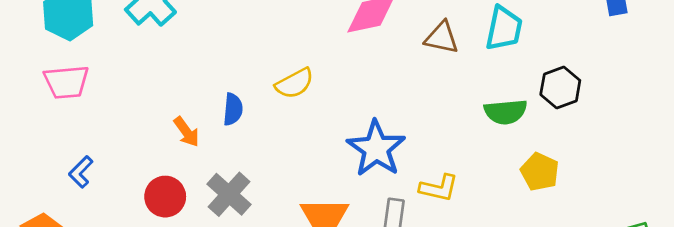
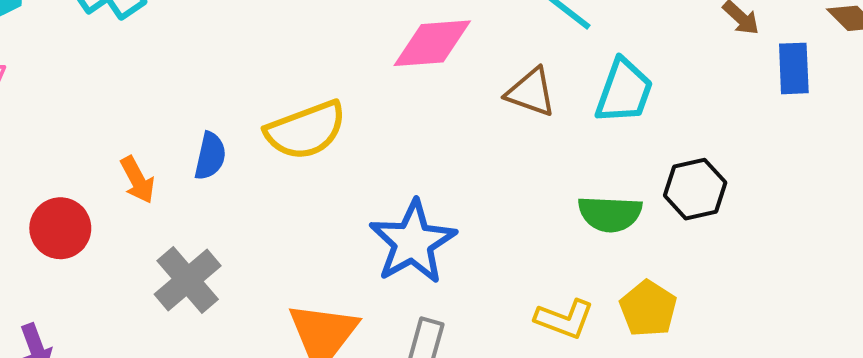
yellow semicircle: (295, 83) -> (306, 130), size x1.4
yellow L-shape: (439, 188) -> (564, 319), moved
red circle: (165, 197) -> (60, 228), moved

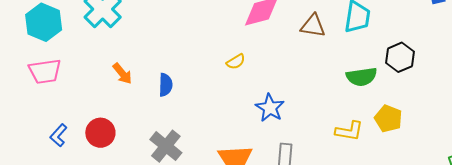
yellow semicircle: (306, 130) -> (236, 62), moved, size x0.5
orange arrow: (137, 180) -> (122, 74), moved
blue star: (413, 242) -> (270, 108), size x0.7

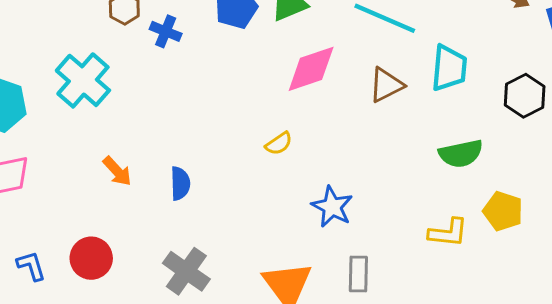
brown triangle: (313, 26) -> (386, 85), turned -32
black hexagon: (400, 57) -> (525, 96), moved
blue L-shape: (59, 135) -> (31, 266), turned 125

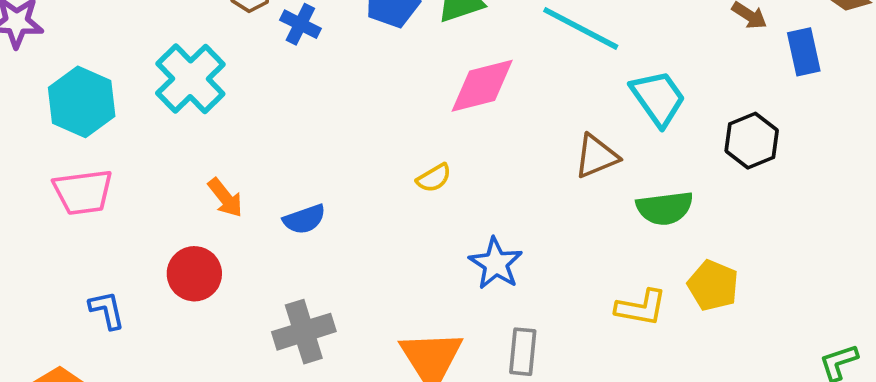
cyan trapezoid: (449, 68) -> (658, 98), turned -45
brown triangle: (386, 85) -> (596, 156), moved
blue semicircle: (180, 183) -> (304, 219), turned 68
red circle: (91, 258) -> (194, 274), moved
gray cross: (186, 271) -> (304, 332), turned 33

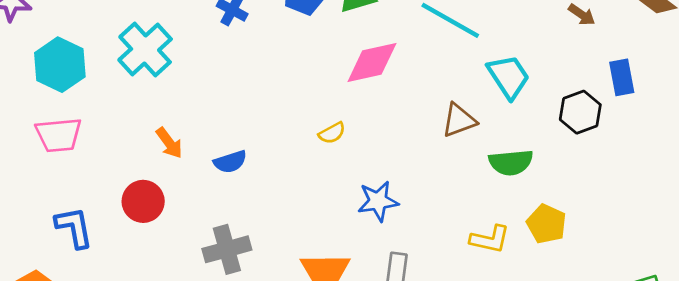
blue rectangle: (804, 52) -> (622, 77), moved
blue star: (496, 263) -> (378, 201), turned 30
blue L-shape: (107, 310) -> (74, 227), size x1.4

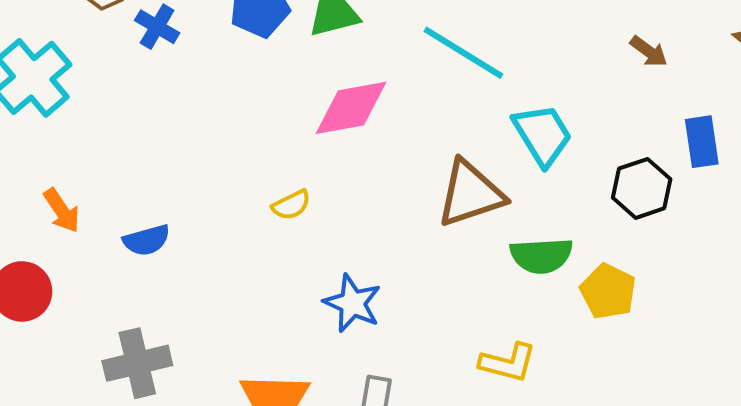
brown triangle: (459, 120) -> (470, 194), size x1.4
blue star: (378, 201) -> (352, 303), turned 30
yellow pentagon: (546, 224) -> (608, 291), moved

